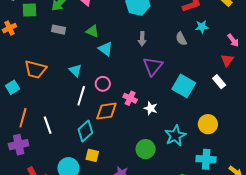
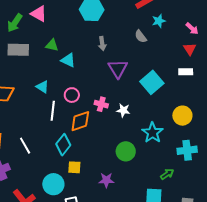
gray rectangle: (58, 30) -> (18, 50), size x1.5
white rectangle: (219, 82) -> (186, 72), turned -40
cyan square: (184, 86) -> (152, 82), turned 30

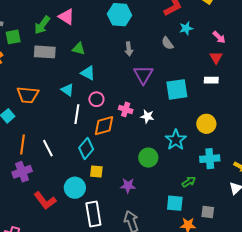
cyan triangle: (68, 60) -> (88, 73), moved
cyan square: (152, 82) -> (177, 89), turned 30

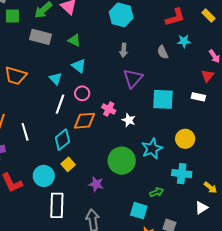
green circle: (148, 158) -> (122, 161), size x1.4
yellow square: (96, 172) -> (68, 164), turned 32

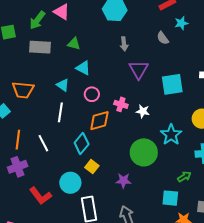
white line: (60, 104) -> (60, 112), moved

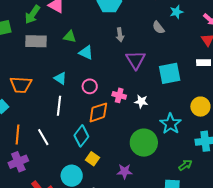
cyan triangle: (83, 68) -> (86, 53), moved

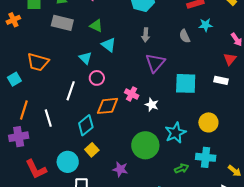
cyan triangle: (60, 78) -> (85, 58), moved
pink circle: (90, 86) -> (97, 78), moved
green arrow: (185, 165) -> (182, 168), moved

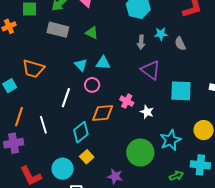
cyan star: (206, 25) -> (161, 34), moved
cyan triangle: (109, 45) -> (103, 63), moved, turned -35
purple triangle: (155, 63) -> (151, 70), turned -35

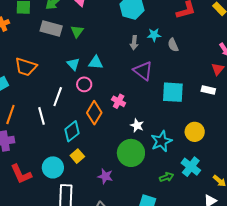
green triangle: (92, 33) -> (77, 31), moved, turned 40
white star: (147, 112) -> (137, 125), moved
orange diamond: (103, 113) -> (94, 113), turned -55
white line: (43, 125) -> (41, 116), moved
cyan cross: (200, 165) -> (191, 167), turned 30

